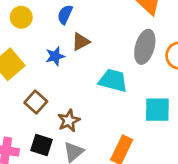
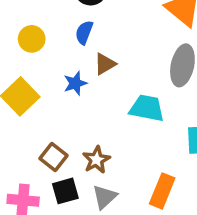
brown square: (36, 102) -> (54, 157), moved
black square: (42, 145) -> (65, 191), turned -30

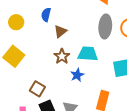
blue star: (75, 83) -> (77, 75), moved
brown star: (96, 160) -> (62, 56), moved

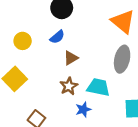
blue semicircle: (46, 15) -> (57, 37), turned -152

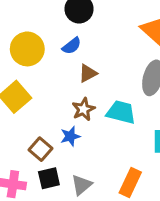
yellow circle: (23, 41) -> (27, 49), size x1.5
blue star: (83, 109) -> (70, 136), moved

